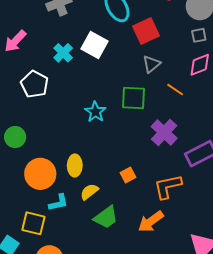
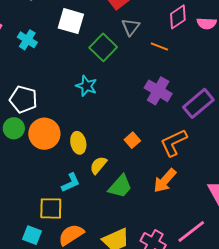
cyan cross: (63, 53) -> (27, 40), moved
white pentagon: (35, 84) -> (23, 99), moved
green square: (134, 98) -> (103, 47), moved, turned -36
orange circle: (40, 174) -> (44, 134), moved

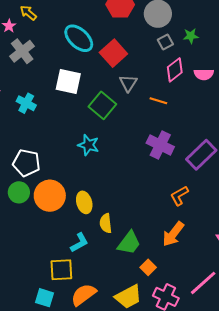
orange square: (132, 140) -> (148, 267), moved
orange L-shape: (174, 143) -> (179, 196), size x0.7
yellow semicircle: (98, 165) -> (106, 223), turned -42

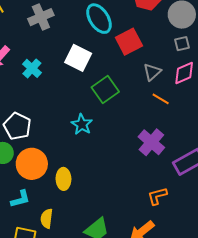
gray triangle: (128, 83) -> (152, 72), moved
yellow semicircle: (106, 223) -> (47, 218), moved
cyan L-shape: (79, 243) -> (20, 199), moved

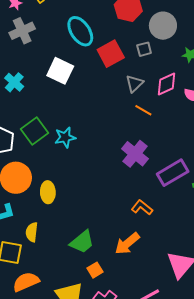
gray square: (182, 44) -> (144, 49), moved
green square: (105, 90) -> (34, 131), moved
cyan star: (82, 124) -> (65, 137), turned 30
orange L-shape: (157, 196) -> (142, 207), turned 55

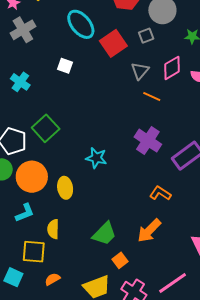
white square: (60, 71) -> (65, 66), size x0.6
cyan star: (65, 137) -> (96, 158), moved, turned 30
orange semicircle: (26, 282) -> (52, 279), size x0.6

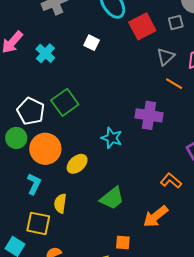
purple cross: (148, 141) -> (149, 115), moved, turned -32
yellow ellipse: (65, 188) -> (77, 164), turned 50
cyan L-shape: (25, 213) -> (34, 184), turned -50
green trapezoid: (104, 234) -> (112, 198), moved
orange square: (120, 260) -> (123, 242), turned 35

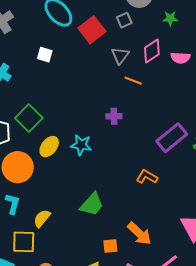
purple cross: (149, 115) -> (114, 116), size x0.6
yellow ellipse: (77, 164) -> (49, 147), moved
yellow semicircle: (60, 203) -> (42, 218), turned 42
orange arrow: (155, 216) -> (139, 234), moved, turned -88

